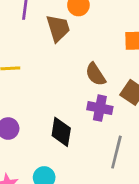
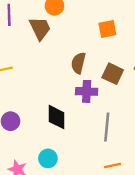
brown semicircle: (96, 74) -> (78, 63), turned 55

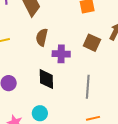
brown semicircle: (78, 63) -> (42, 37), moved
purple cross: (87, 91) -> (61, 54), moved

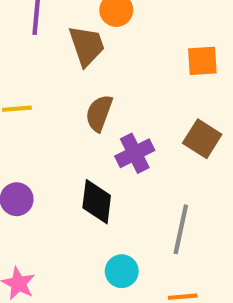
purple cross: (61, 54) -> (135, 153), turned -36
cyan circle: (40, 113) -> (122, 271), moved

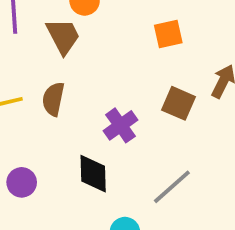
brown semicircle: (99, 113) -> (53, 99), moved
gray line: (181, 229) -> (172, 187), turned 45

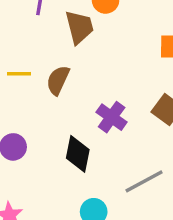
purple cross: (120, 125) -> (112, 117), turned -32

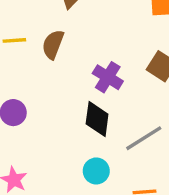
black diamond: (78, 154) -> (97, 119), moved

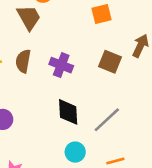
purple cross: (108, 77) -> (61, 65), moved

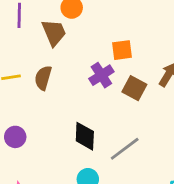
orange square: (102, 14) -> (122, 50), moved
purple cross: (61, 65) -> (101, 75), moved, turned 30

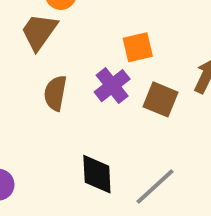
brown trapezoid: (54, 32) -> (39, 32), turned -116
brown semicircle: (43, 78) -> (55, 93), moved

